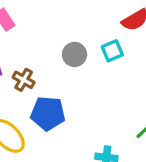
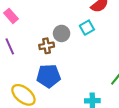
brown cross: (24, 80) -> (47, 46), moved, turned -32

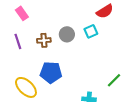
brown cross: (47, 46) -> (44, 40), moved

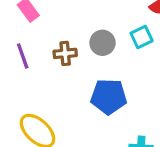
blue pentagon: (51, 72) -> (109, 97), moved

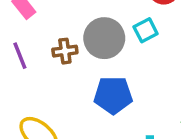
gray circle: (102, 43) -> (104, 38), size x1.5

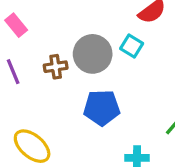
cyan square: (146, 30) -> (132, 46), turned -30

